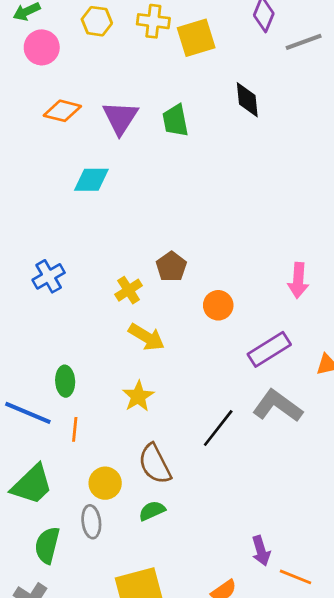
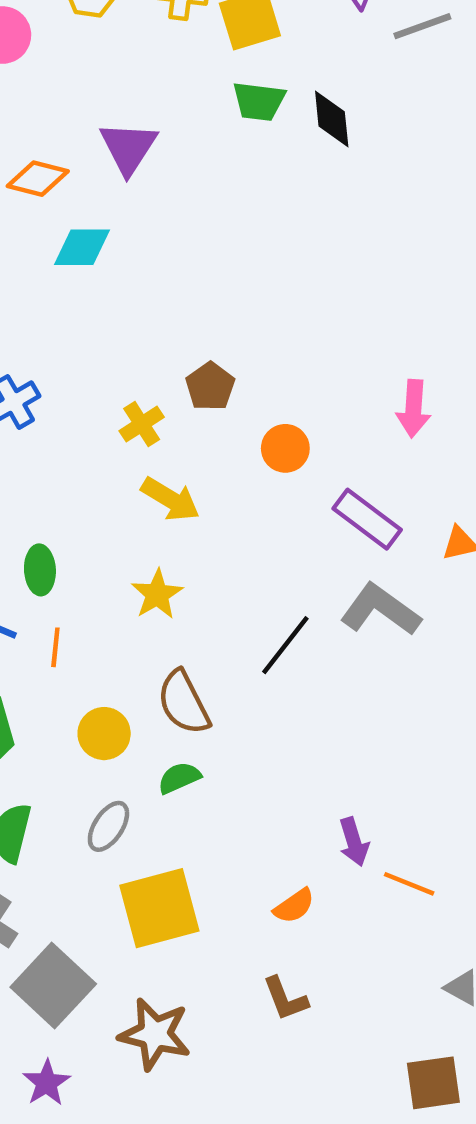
orange diamond: (62, 111) -> (38, 179), moved
green trapezoid: (175, 120) -> (259, 101), moved, turned -72
purple rectangle: (269, 349) -> (367, 519), turned 69
gray ellipse: (91, 522) -> (108, 826), moved, turned 40

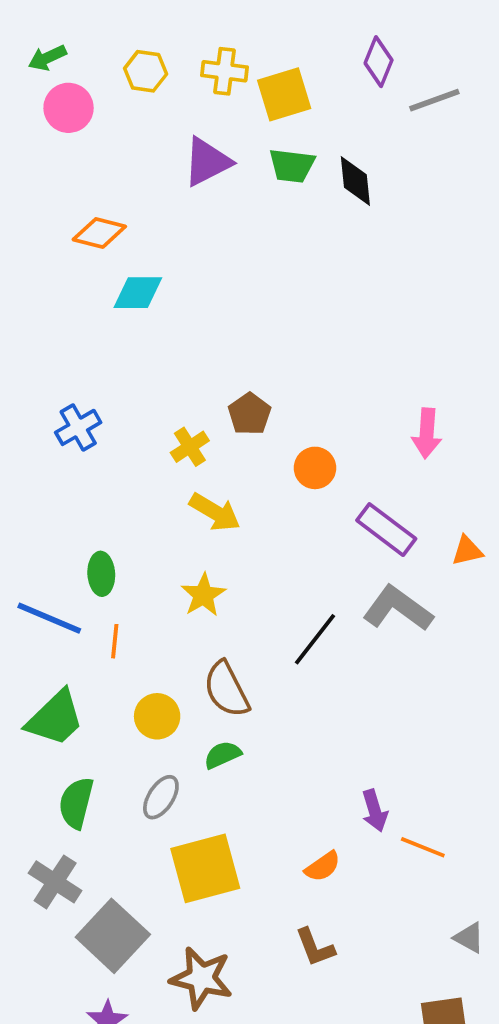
purple triangle: (128, 148) -> (207, 162), moved, turned 30

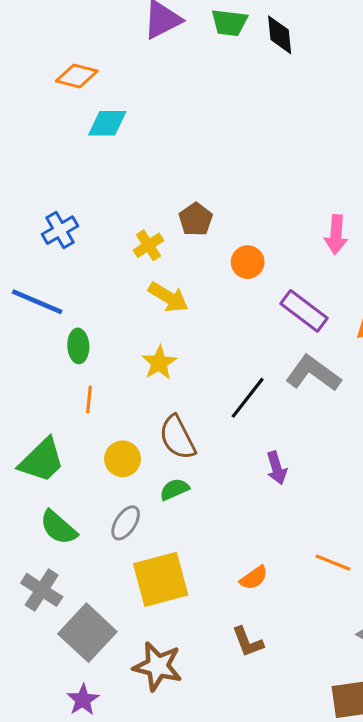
blue line: (49, 618) -> (37, 302), moved
green semicircle: (76, 803) -> (58, 527), turned -63
purple arrow: (375, 811) -> (277, 468), moved

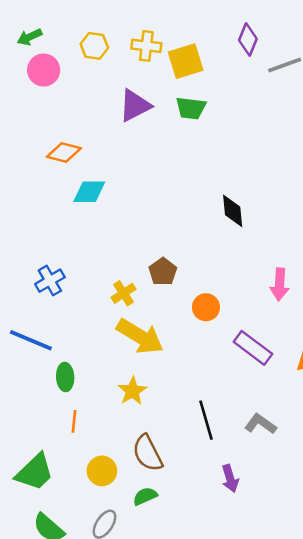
black diamond: (280, 35) -> (233, 211), moved
yellow arrow: (168, 297) -> (140, 336), size x1.4
gray L-shape: (313, 373) -> (261, 424), moved, size x0.7
black line: (248, 398) -> (206, 420), turned -54

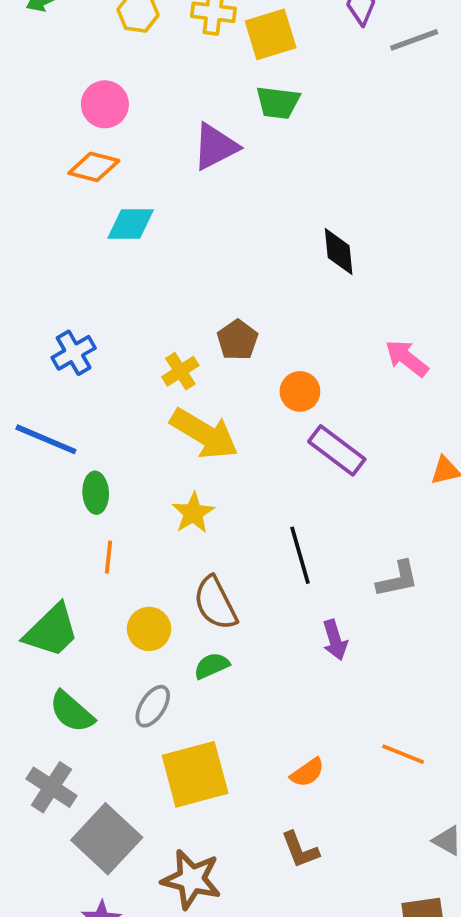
pink circle: (44, 70) -> (105, 104), moved
purple triangle: (135, 106) -> (215, 147), moved
pink arrow: (280, 284) -> (407, 358), turned 124
purple rectangle: (253, 348) -> (337, 450), moved
gray L-shape: (261, 424) -> (398, 579), moved, turned 132

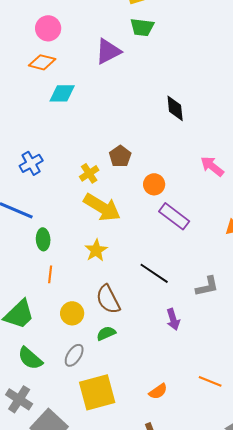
black line: (300, 555) -> (154, 273), turned -40

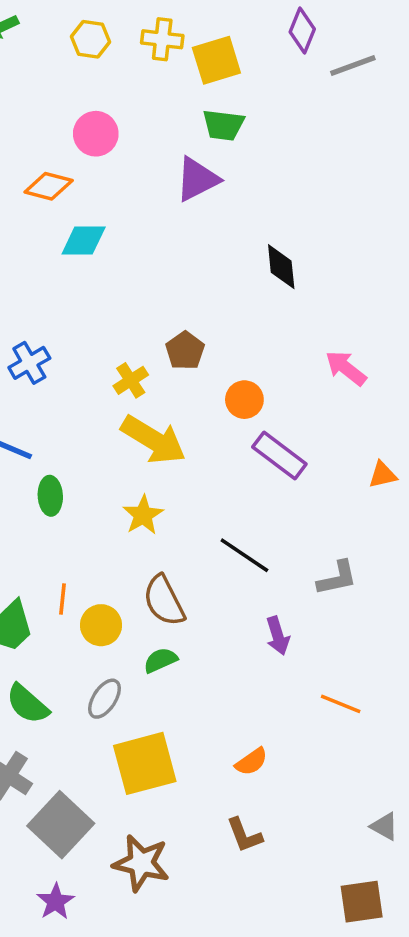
pink circle: (48, 28) -> (96, 134), moved
purple triangle: (108, 51) -> (197, 179), moved
orange line: (50, 274) -> (63, 599), moved
orange line: (210, 381) -> (341, 704), moved

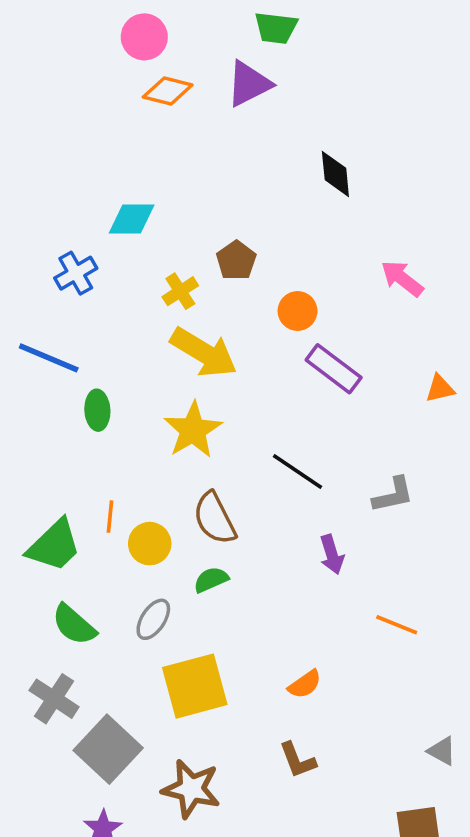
orange diamond: (49, 186) -> (168, 91), moved
cyan diamond: (84, 240) -> (132, 219), moved
yellow star: (143, 515) -> (193, 430), size x1.4

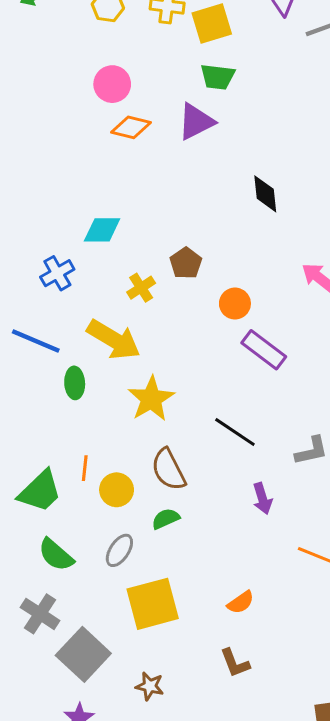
yellow arrow: (204, 352) -> (114, 340), moved
brown star: (191, 789) -> (150, 686), size x0.6

